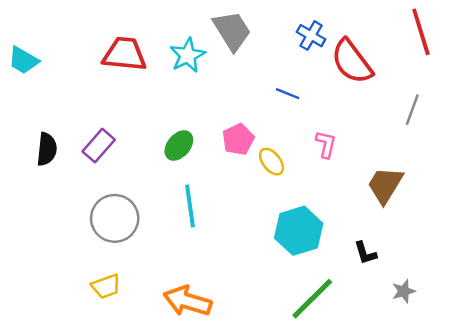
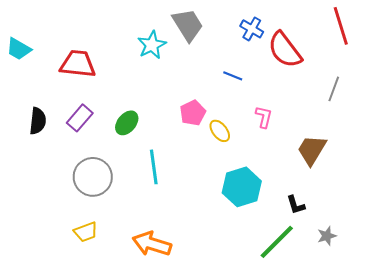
red trapezoid: (125, 54) -> (78, 64), moved
green ellipse: (179, 146) -> (127, 123), moved
green line: (312, 299) -> (277, 242), moved

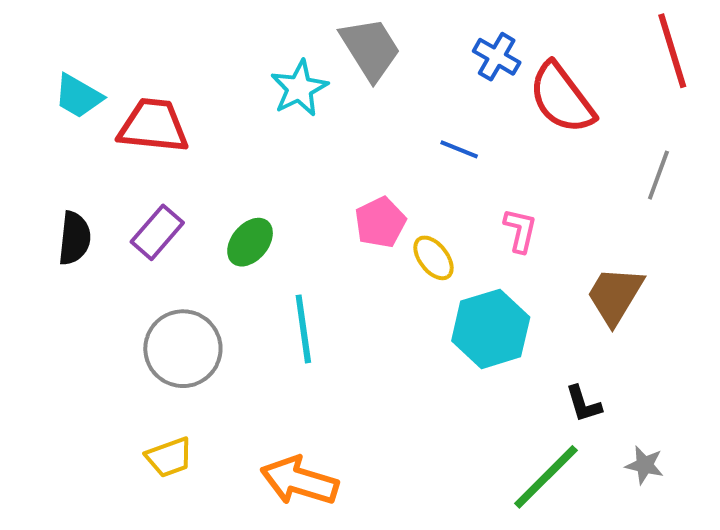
cyan trapezoid: (19, 49) -> (78, 96), moved
cyan hexagon: (242, 187) -> (491, 329), moved
gray star: (327, 236) -> (645, 465), turned 30

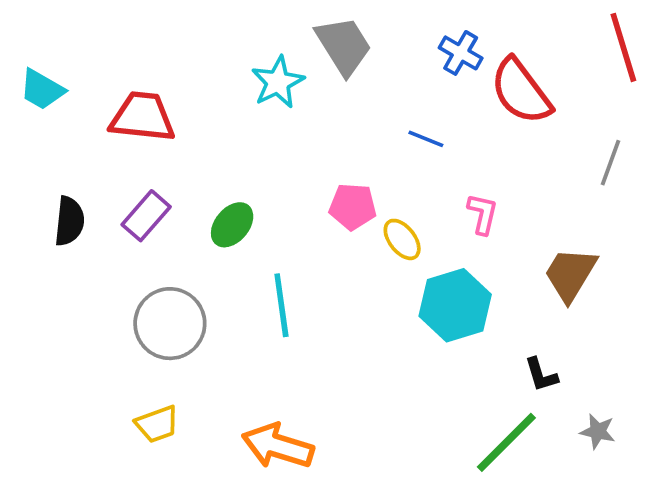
cyan trapezoid: (78, 96) -> (42, 90), moved
pink pentagon: (380, 222) -> (353, 207), turned 30

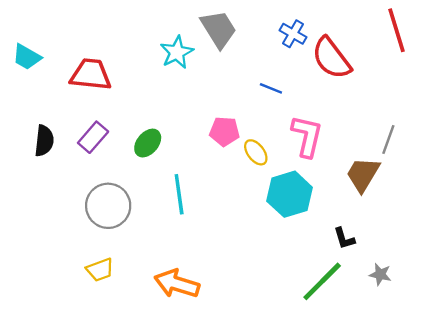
gray line: (611, 163) -> (388, 140), moved
pink L-shape: (483, 214) -> (307, 136), size x1.6

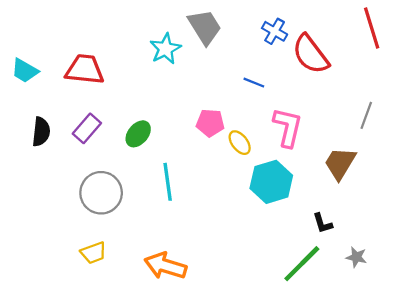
cyan trapezoid: (27, 57) -> (25, 71), moved
gray line: (388, 140) -> (366, 115), moved

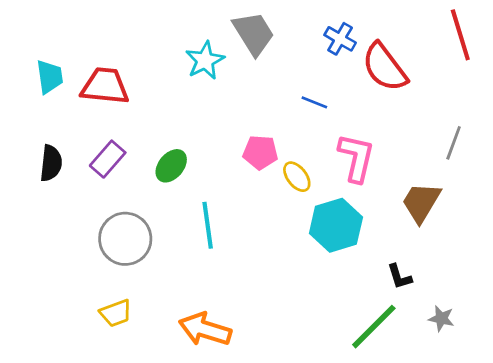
cyan trapezoid: (25, 71) -> (50, 77), moved, turned -128

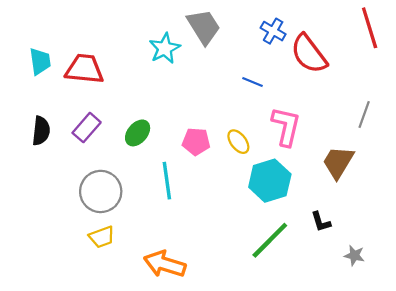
pink pentagon: (260, 152) -> (196, 142), moved
yellow trapezoid: (116, 313) -> (102, 237), moved
green line: (374, 327) -> (270, 240), moved

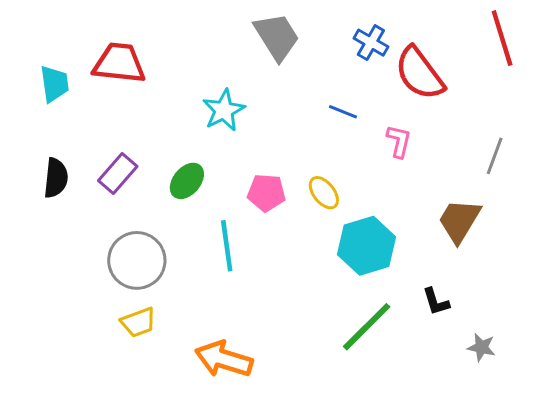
cyan star: (165, 48) -> (224, 110), moved
red trapezoid: (84, 69) -> (119, 63), moved
pink L-shape: (286, 126) -> (399, 141), moved, size x0.6

